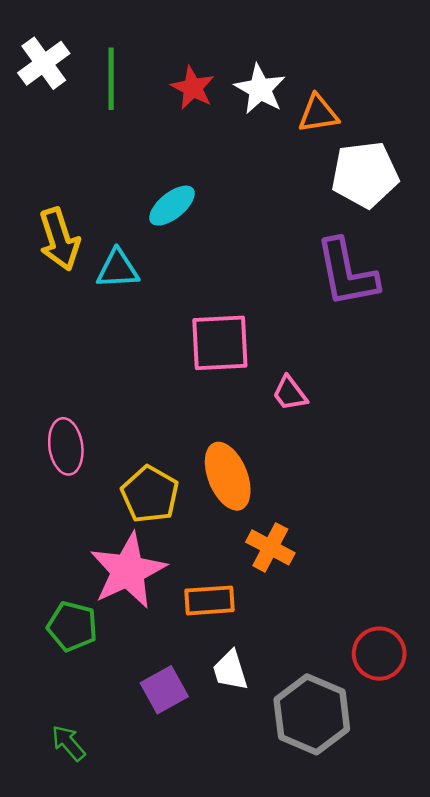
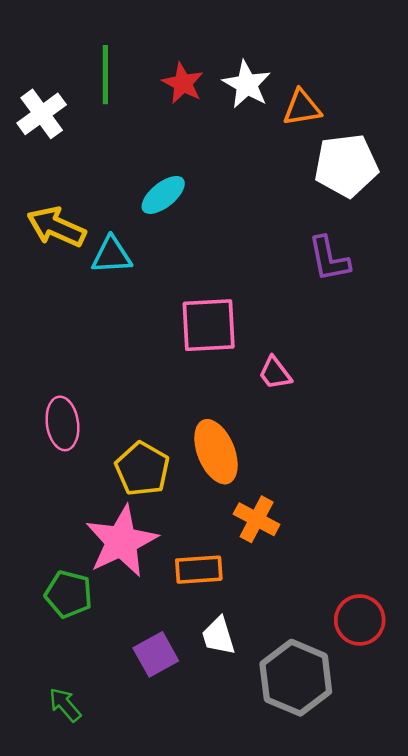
white cross: (44, 63) -> (42, 114), moved
yellow arrow: (59, 239) -> (56, 227), turned 132
purple L-shape: (347, 273) -> (329, 259), size x0.7

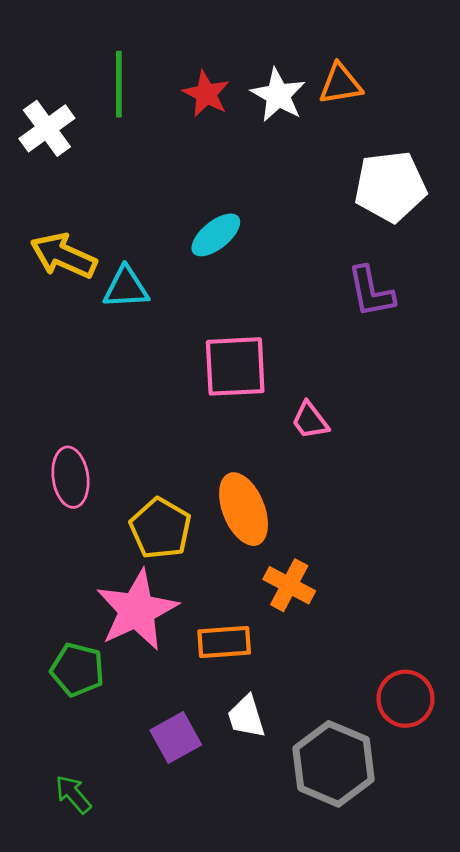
orange triangle: (302, 108) -> (340, 84), moved
cyan ellipse: (163, 195) -> (216, 235), moved

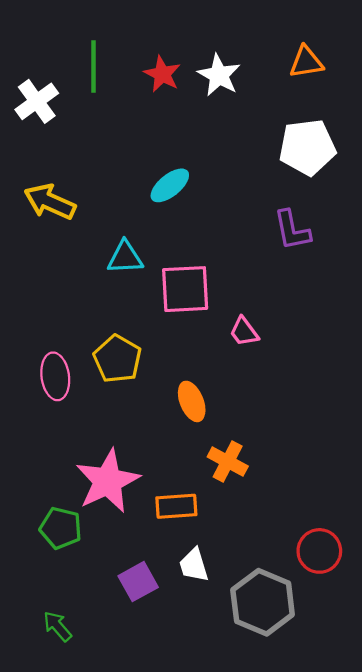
orange triangle: (340, 84) -> (306, 62), moved
cyan triangle: (126, 288) -> (125, 257), moved
orange ellipse: (244, 509) -> (192, 401), size x0.7
yellow pentagon: (160, 528) -> (117, 359), moved

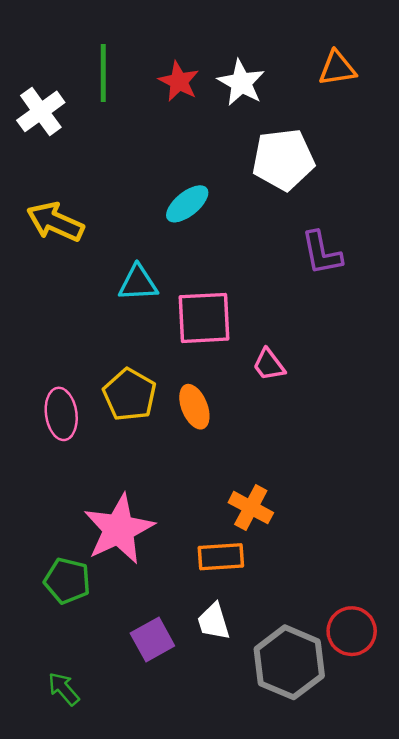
white pentagon: (307, 147) -> (283, 159), moved
orange ellipse: (192, 401) -> (194, 407), moved
orange rectangle: (176, 506) -> (221, 557), moved
red circle: (319, 551) -> (352, 631), moved

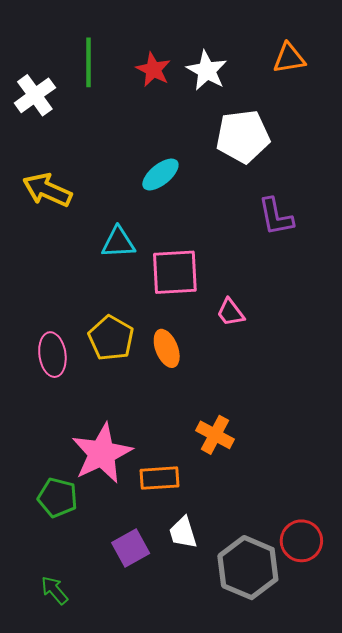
orange rectangle: (221, 557) -> (159, 478), moved

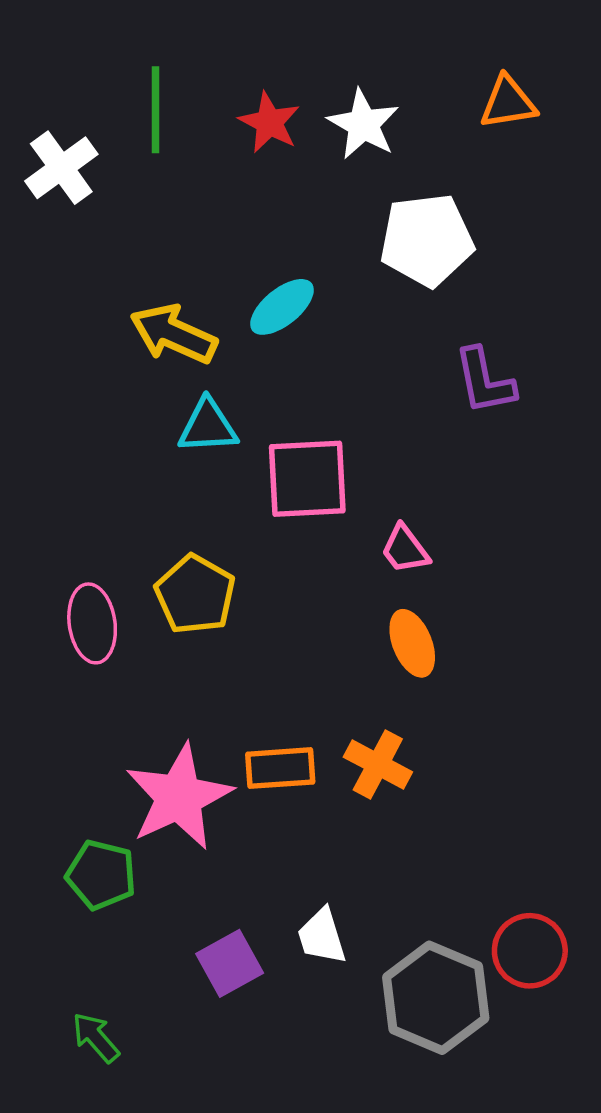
yellow arrow: (47, 190) -> (173, 334), moved
orange ellipse: (167, 348) -> (412, 643), moved
orange rectangle: (159, 478) -> (280, 768), moved

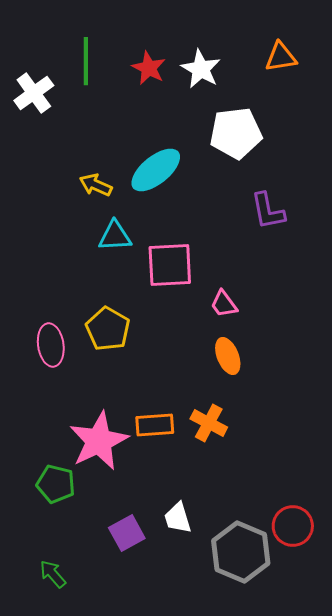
cyan ellipse: (282, 307) -> (156, 170), size x1.4
yellow arrow: (173, 334) -> (96, 185), size x0.7

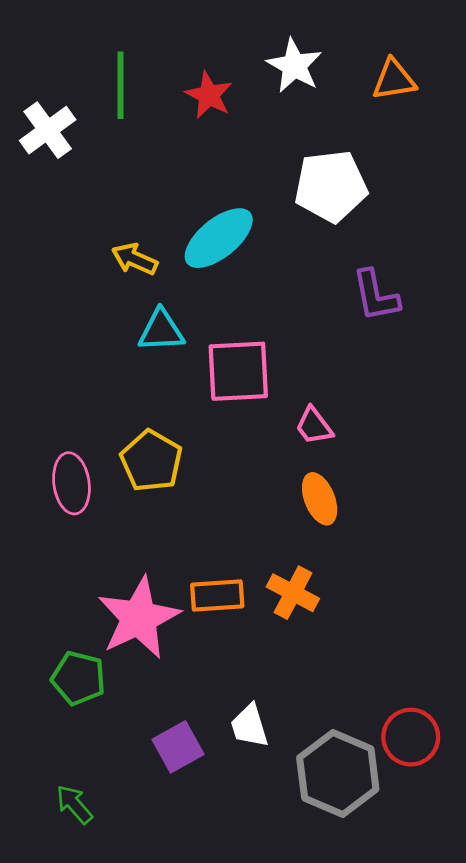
white star: (201, 69) -> (294, 66), moved

